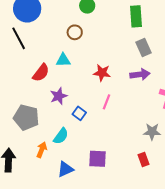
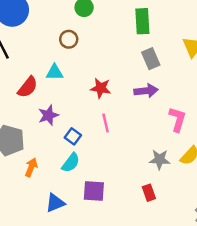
pink line: (107, 102) -> (106, 123), turned -35
cyan semicircle: (61, 136) -> (71, 163), moved
orange arrow: (42, 150) -> (31, 167), moved

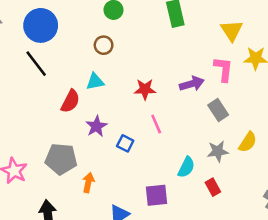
gray rectangle: (151, 59) -> (218, 110), moved
pink L-shape: (178, 119) -> (223, 69), moved
cyan semicircle: (71, 163) -> (186, 167), moved

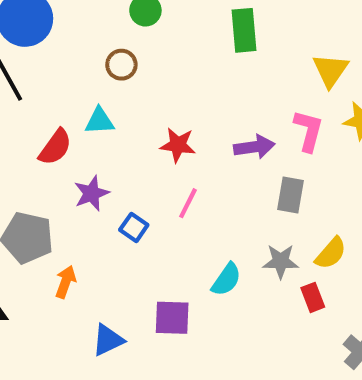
gray rectangle: (218, 110) -> (290, 195), turned 35
pink line: (156, 124) -> (188, 203), turned 42
red rectangle: (213, 187) -> (313, 297), moved

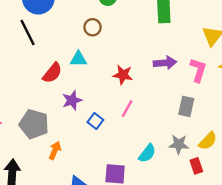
purple arrow: (254, 147) -> (165, 63), moved

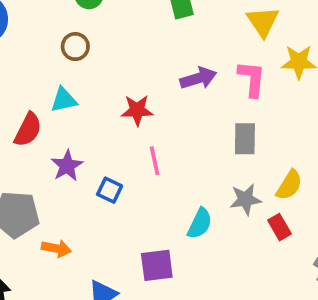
pink line: (127, 109) -> (155, 161), turned -30
orange arrow: (55, 150) -> (56, 248), turned 90

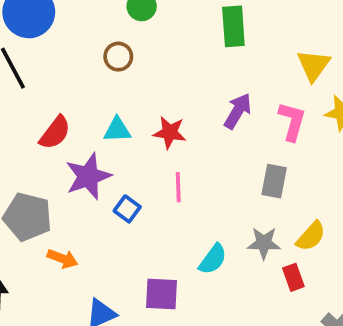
purple arrow: (198, 78) -> (238, 111), turned -52
cyan triangle: (64, 100) -> (117, 130), moved
purple star: (67, 166) -> (88, 176), size x1.4

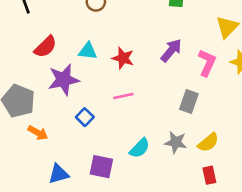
pink line: (178, 187) -> (123, 96), turned 72
blue square: (127, 209) -> (85, 117), moved
red rectangle: (293, 277) -> (209, 175), moved

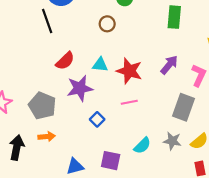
red star: (123, 58) -> (129, 71), size x1.4
gray rectangle: (189, 102) -> (184, 107), size x1.4
orange arrow: (38, 133) -> (47, 137), moved, turned -35

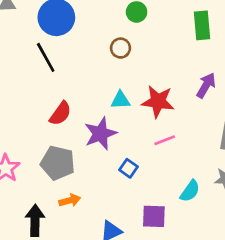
red semicircle: (65, 61) -> (60, 114), moved

